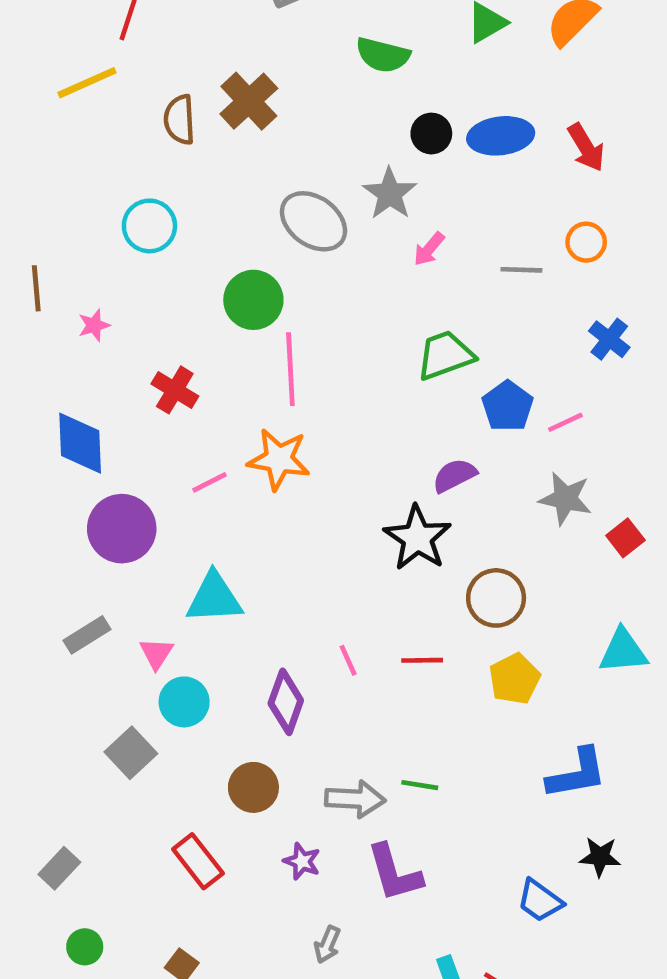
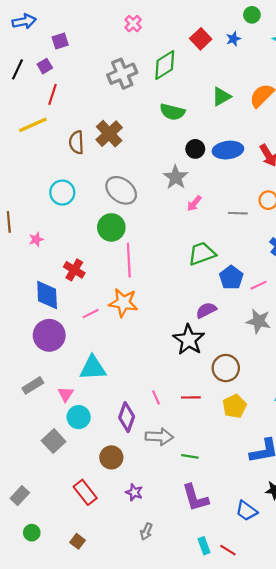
gray ellipse: (313, 221) -> (121, 190), moved
blue diamond: (80, 443) -> (47, 295), moved
gray arrow: (355, 799) -> (159, 437), moved
purple L-shape: (394, 873) -> (195, 498), moved

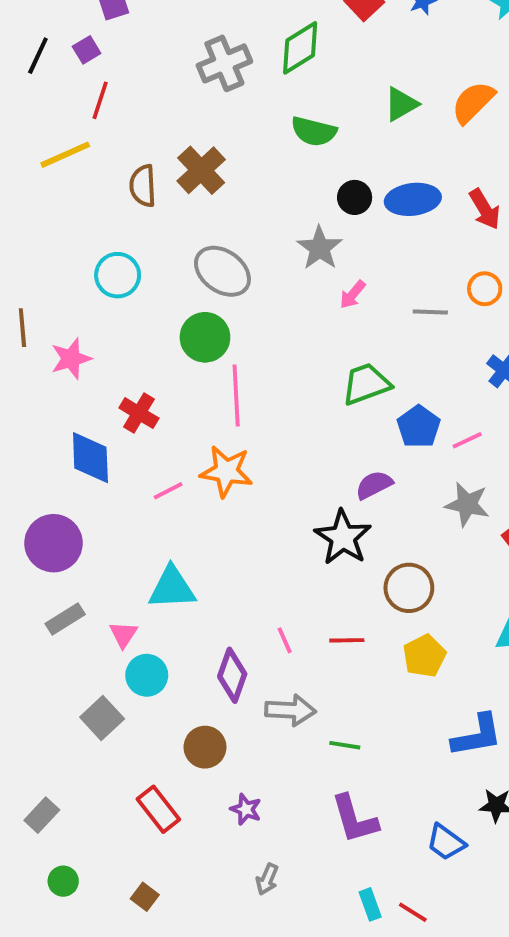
pink star: (36, 239) -> (71, 359), size x1.5
purple circle: (49, 335) -> (53, 543), moved

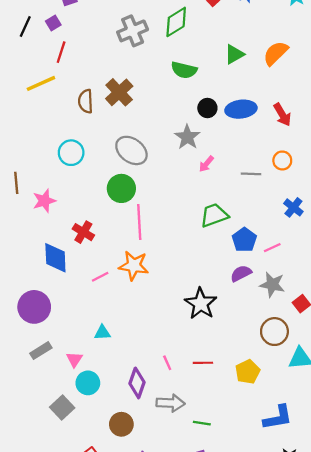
purple semicircle: (374, 485) -> (241, 273), moved
cyan triangle: (172, 588) -> (102, 333), size x0.6
brown circle: (409, 588) -> (274, 332), moved

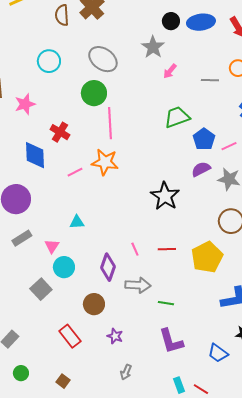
yellow pentagon: (248, 372) -> (207, 257), size x1.4

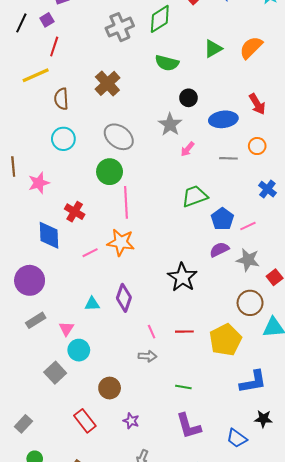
brown semicircle: (62, 15) -> (61, 99), moved
blue ellipse: (201, 22) -> (223, 119), moved
purple diamond: (108, 267) -> (124, 298), moved
gray arrow: (138, 285) -> (147, 356), moved, size x0.7

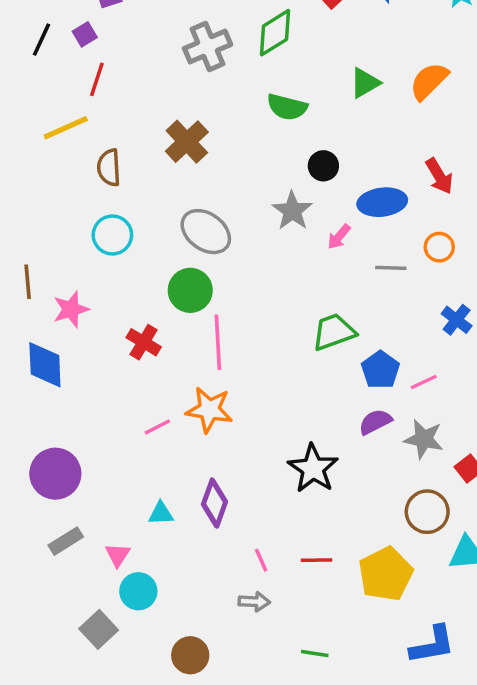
pink arrow: (187, 149) -> (339, 237), moved
red cross: (75, 212) -> (144, 342), moved
blue diamond: (49, 235) -> (45, 365), moved

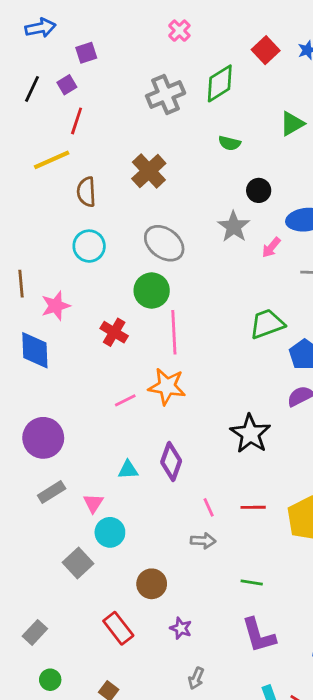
green semicircle: (287, 107) -> (229, 143), size x0.7

